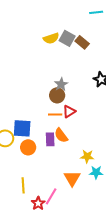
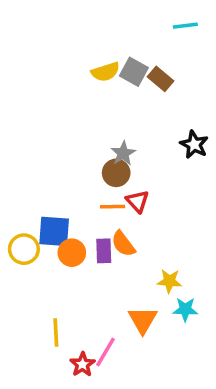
red triangle: (69, 111) -> (137, 201), turned -40
orange circle: (28, 147) -> (72, 253), moved

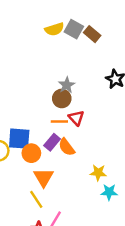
purple rectangle: (104, 251) -> (52, 142), moved, turned 42
orange triangle: (143, 320) -> (44, 177), moved
yellow line: (56, 332) -> (36, 199), moved, turned -30

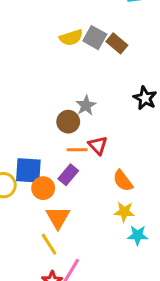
brown circle: (62, 98) -> (68, 122), moved
orange semicircle: (67, 147) -> (123, 181), moved

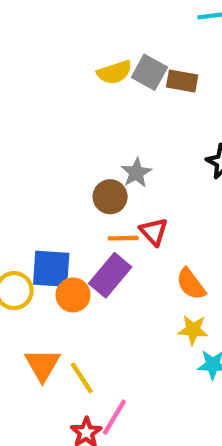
brown rectangle: (117, 43) -> (182, 81), turned -30
purple rectangle: (68, 175) -> (110, 275), size x1.4
orange triangle: (58, 218) -> (42, 365), moved

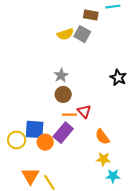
brown rectangle: (182, 81) -> (91, 15), moved
gray star: (136, 173) -> (61, 75), moved

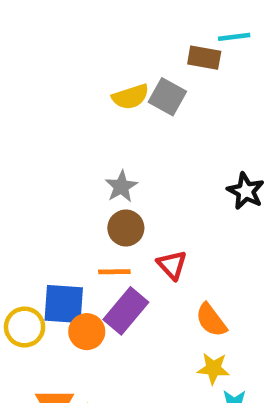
brown rectangle: (91, 15) -> (204, 58), moved
orange line: (70, 115) -> (114, 272), moved

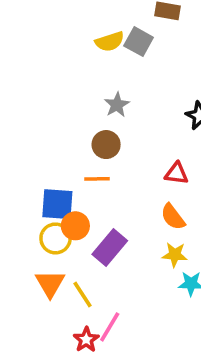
gray star: (121, 187) -> (117, 105), moved
red triangle: (172, 265) -> (177, 173), moved, turned -40
purple rectangle: (126, 311) -> (110, 247), moved
yellow circle: (25, 327) -> (55, 238), moved

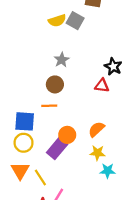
red triangle: (177, 173) -> (102, 86), moved
orange semicircle: (173, 217) -> (96, 129), turned 84
orange circle: (75, 226) -> (67, 135), moved

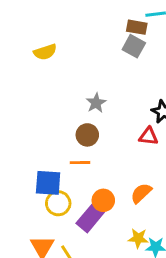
yellow semicircle: (57, 21) -> (45, 52), moved
gray square: (75, 21) -> (134, 46), moved
yellow circle: (24, 143) -> (58, 203), moved
yellow star: (97, 153) -> (138, 238), moved

